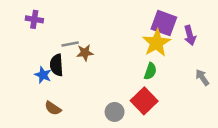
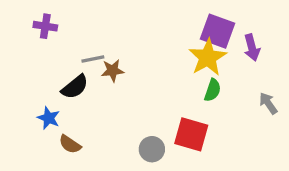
black semicircle: (57, 65) -> (75, 87), turned -125
green semicircle: (150, 71) -> (213, 90), moved
blue star: (43, 75) -> (49, 118), moved
red square: (144, 101) -> (191, 134), turned -30

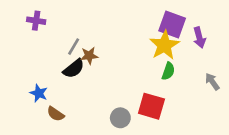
gray line: (93, 59) -> (74, 47), turned -48
black semicircle: (75, 87) -> (74, 69), moved

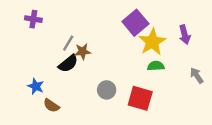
purple square: (172, 25) -> (135, 23), moved, turned 30
green semicircle: (168, 71) -> (156, 66), turned -112
gray circle: (120, 118) -> (107, 90), moved

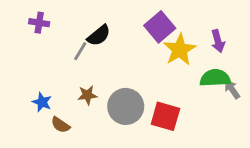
brown star: (83, 51) -> (87, 95), moved
black semicircle: (68, 64) -> (99, 35), moved
green semicircle: (156, 66) -> (215, 78), moved, size x1.5
gray circle: (107, 90) -> (126, 106), size x1.6

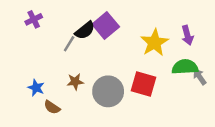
purple cross: (39, 23) -> (34, 19), turned -35
purple square: (160, 27) -> (106, 25), moved
red square: (165, 116) -> (143, 84), moved

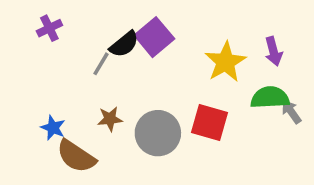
brown semicircle: (52, 107) -> (76, 156), size x1.6

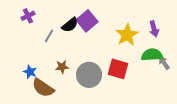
gray line: (101, 64) -> (49, 36), moved

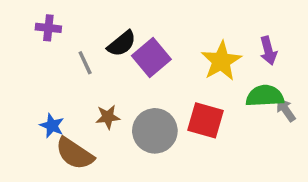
purple cross: (28, 16) -> (48, 28), turned 32
purple square: (87, 21) -> (151, 58), moved
gray line: (49, 36) -> (85, 63), turned -56

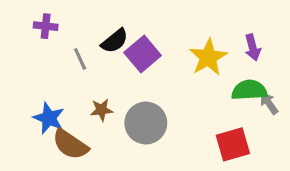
red square: (205, 120) -> (233, 144), moved, turned -32
blue star: (52, 126) -> (49, 118), size x1.4

